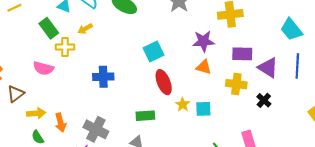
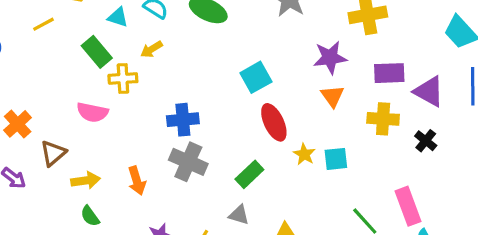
orange triangle: (204, 67) -> (332, 96), turned 42
green rectangle: (145, 116) -> (249, 174), turned -36
orange arrow: (60, 123) -> (137, 181), moved
gray cross: (96, 129) -> (188, 162), moved

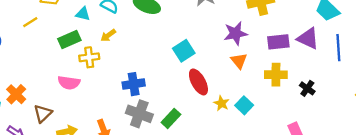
green rectangle: (97, 52) -> (69, 40), turned -70
purple triangle: (429, 91) -> (308, 38), moved
cyan square: (336, 159) -> (244, 105), turned -36
green rectangle: (249, 174) -> (171, 118), moved

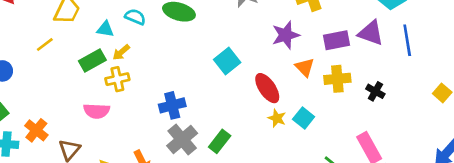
yellow arrow: (108, 35) -> (121, 52), moved
orange triangle: (239, 61) -> (305, 67), moved
red ellipse: (198, 82) -> (267, 88), moved
gray cross: (139, 114) -> (182, 139), turned 35

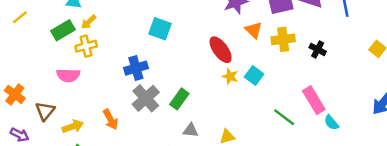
cyan square: (227, 61) -> (160, 29), moved, turned -30

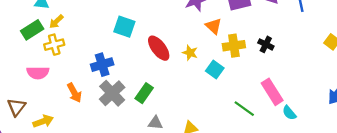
yellow cross: (283, 39) -> (234, 46), moved
black cross: (318, 49) -> (266, 44), moved
red ellipse: (221, 50) -> (159, 48), moved
yellow star: (230, 76) -> (190, 53), moved
orange arrow: (111, 119) -> (74, 93), moved

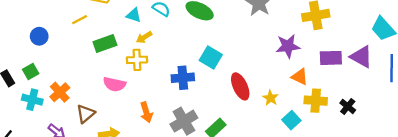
orange triangle: (214, 26) -> (300, 77), turned -30
green rectangle: (32, 30) -> (105, 43), moved
blue cross: (102, 65) -> (183, 78), moved

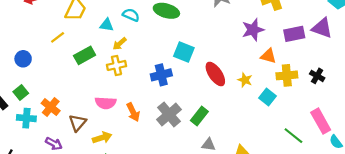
pink semicircle: (114, 84) -> (106, 103), moved

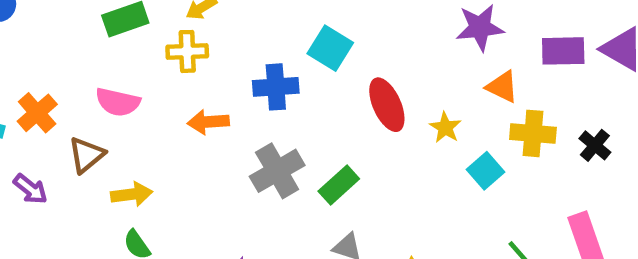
pink semicircle: (106, 103) -> (118, 102), moved
orange arrow: (133, 112) -> (208, 122), moved, turned 102

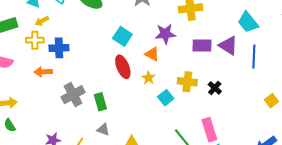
cyan square: (330, 48) -> (122, 36), moved
blue cross: (276, 87) -> (59, 48), moved
orange triangle: (502, 87) -> (152, 54), moved
green rectangle: (339, 185) -> (100, 102), turned -66

